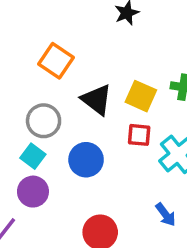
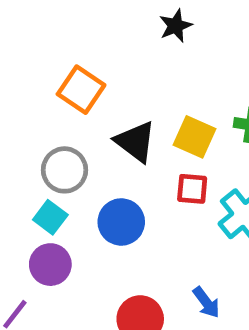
blue arrow: (166, 215) -> (206, 302), moved

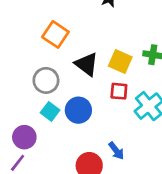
cyan square: (50, 217) -> (50, 111), moved
purple circle: (50, 265) -> (24, 137), moved
blue arrow: (206, 302) -> (116, 151), moved

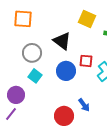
orange square: (55, 34) -> (23, 19), moved, turned -30
yellow square: (120, 61) -> (87, 19), moved
blue circle: (78, 110) -> (66, 71), moved

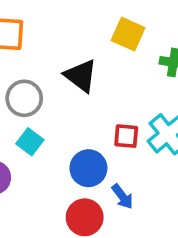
red square: (86, 61) -> (126, 136), moved
blue circle: (66, 71) -> (88, 168), moved

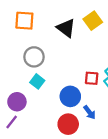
yellow square: (128, 34) -> (93, 21), turned 30
black triangle: (81, 76) -> (66, 28), moved

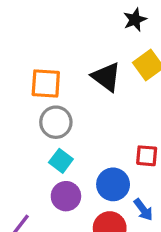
orange square: (24, 21) -> (46, 84), moved
purple circle: (17, 102) -> (66, 196), moved

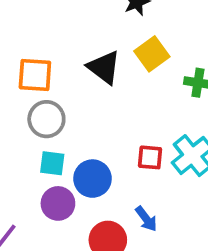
cyan square: (61, 161) -> (52, 163), turned -30
blue circle: (113, 184) -> (92, 179), moved

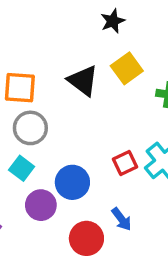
red square: (150, 157) -> (125, 163), turned -30
cyan square: (52, 163) -> (22, 168), moved, turned 30

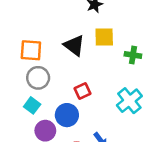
yellow square: (127, 68) -> (104, 37), turned 35
red square: (125, 163) -> (83, 91), moved

